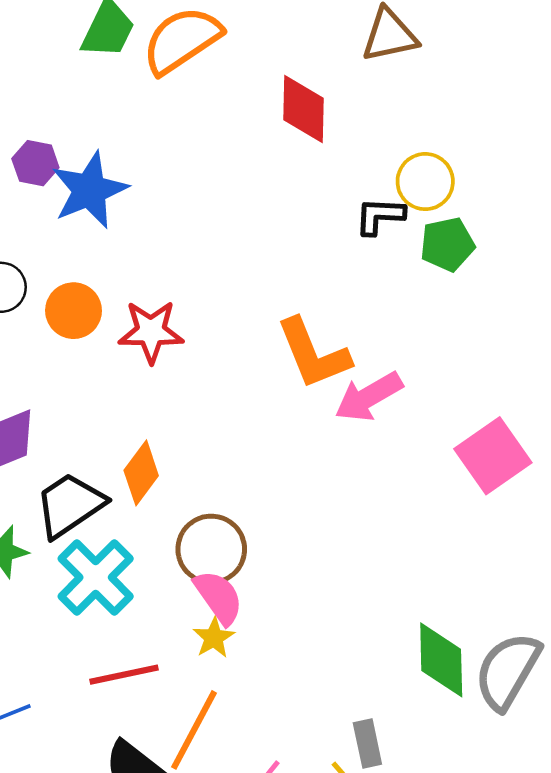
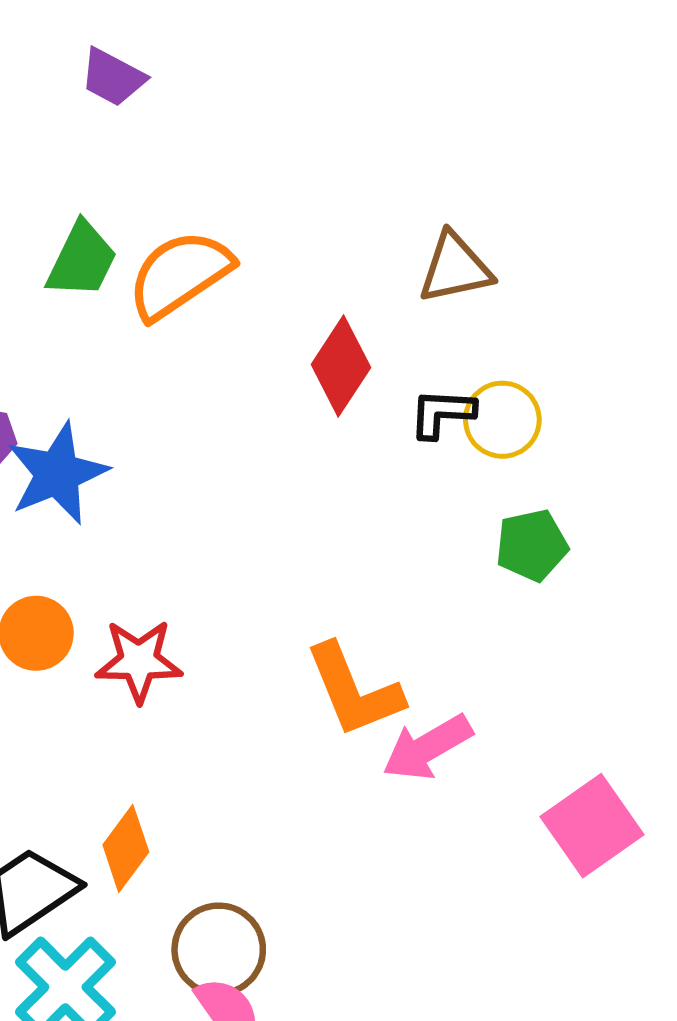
red diamond: (303, 109) -> (341, 366), turned 32
yellow circle: (425, 182) -> (502, 420), moved
black L-shape: (380, 216) -> (442, 413), moved

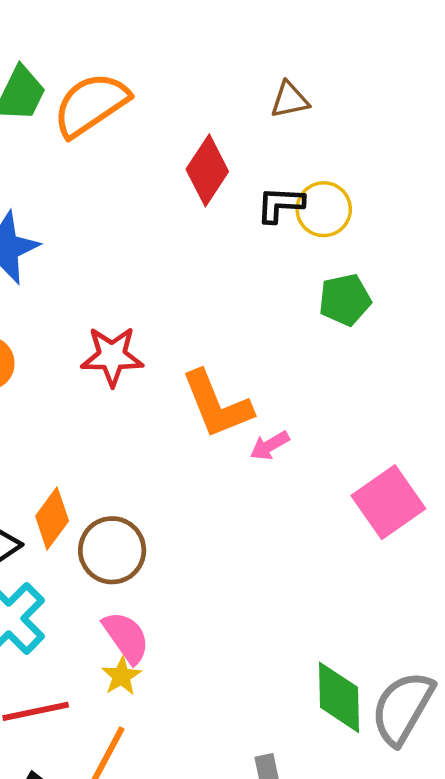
brown triangle: (455, 268) -> (290, 100), size x0.7
red star: (139, 661) -> (112, 356), moved
pink arrow: (427, 747) -> (270, 446), size x0.6
brown circle: (219, 950) -> (112, 550), moved

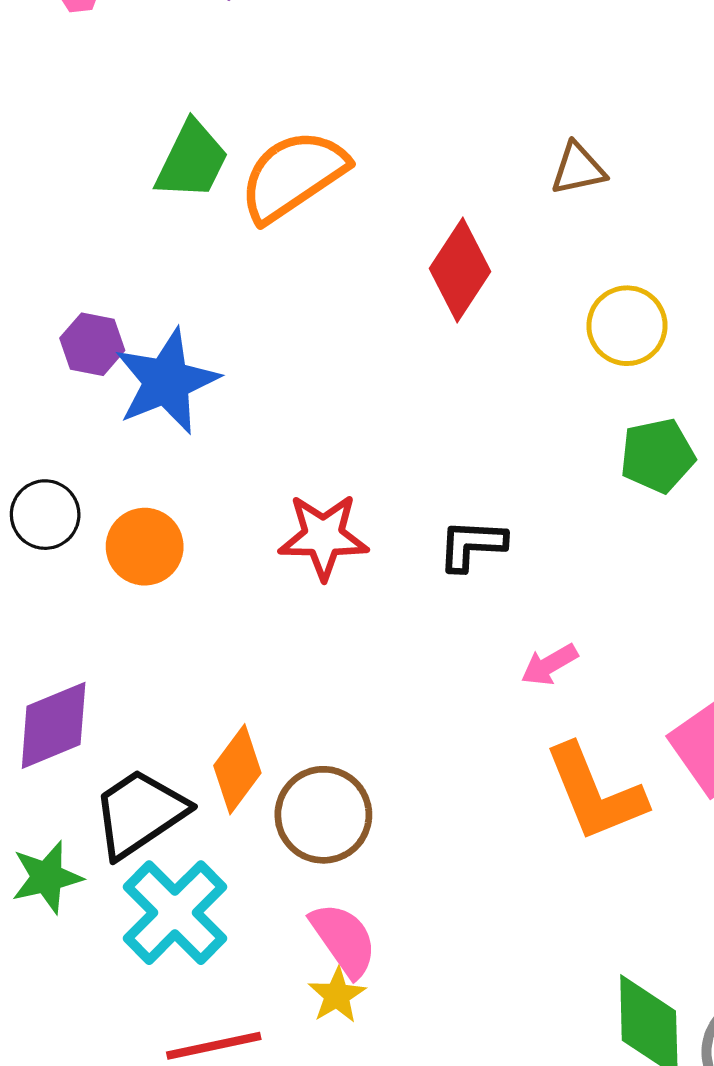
black L-shape: (280, 204) -> (472, 545), moved
orange L-shape: (217, 404) -> (595, 793), moved

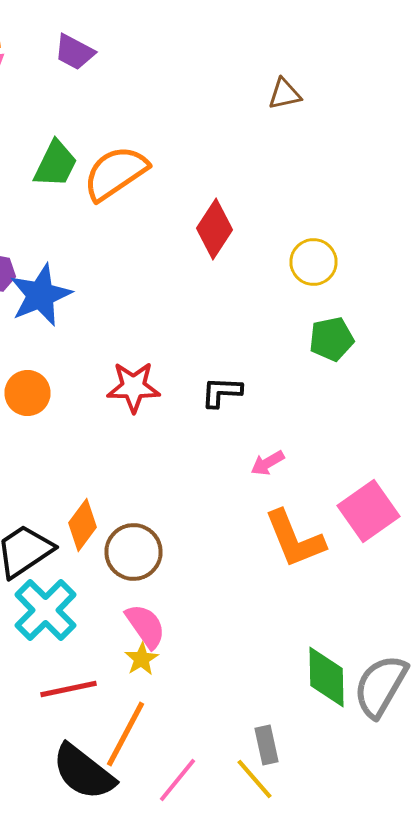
brown triangle: (578, 169) -> (284, 94), moved

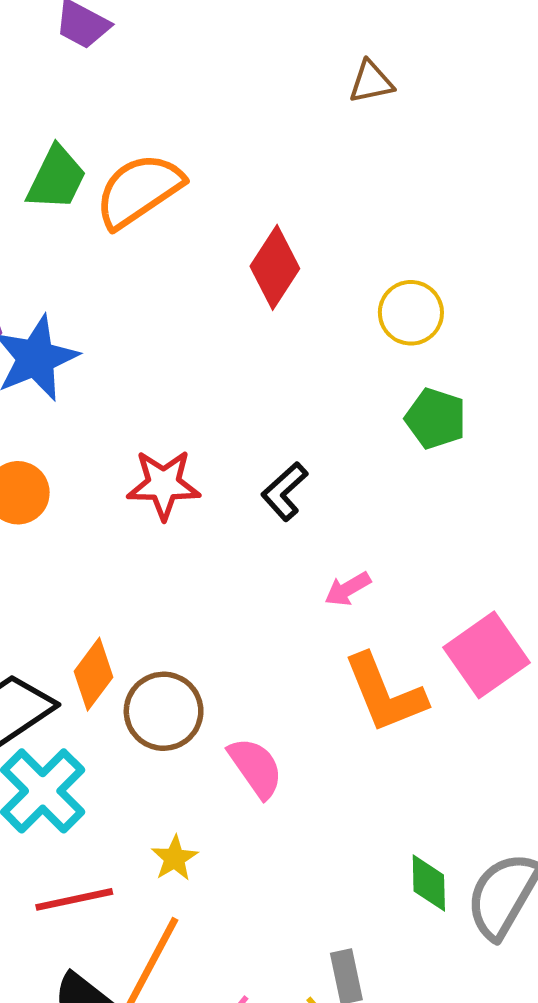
green pentagon: (332, 339) -> (436, 419), turned 30
black L-shape: (222, 392) -> (284, 491), turned -45
pink semicircle: (146, 626) -> (256, 768), moved
green diamond: (326, 677) -> (429, 883), size x0.7

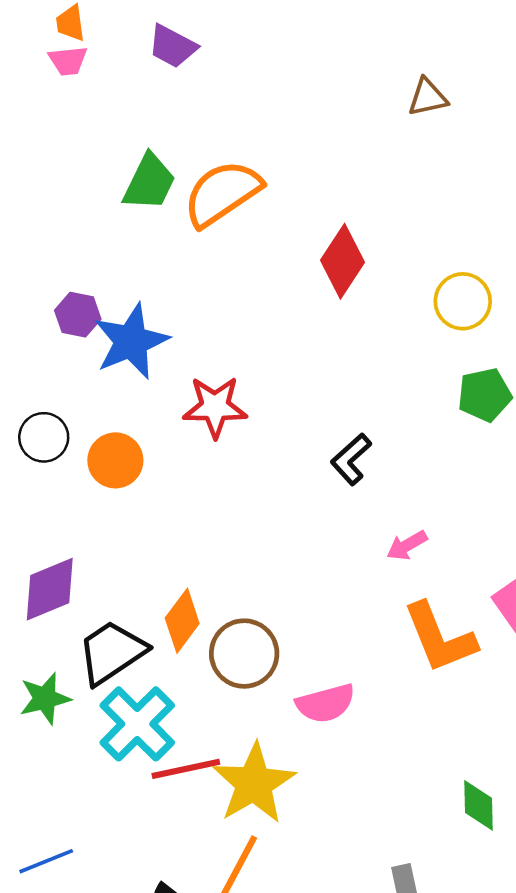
green pentagon: (436, 419) -> (485, 395), turned -30
red star: (164, 485) -> (215, 407), moved
pink semicircle: (256, 768) -> (326, 703), turned 110
yellow star: (175, 858) -> (254, 783), size x2.0
red line: (74, 899) -> (186, 769), moved

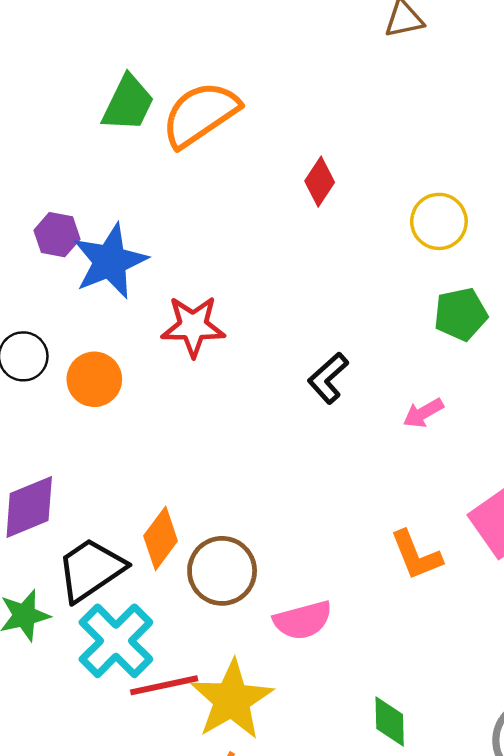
red diamond: (343, 261) -> (320, 182), size x0.7
pink arrow: (407, 545) -> (423, 413), moved
orange L-shape: (440, 638) -> (416, 555), size x0.7
green diamond: (479, 805) -> (390, 721), moved

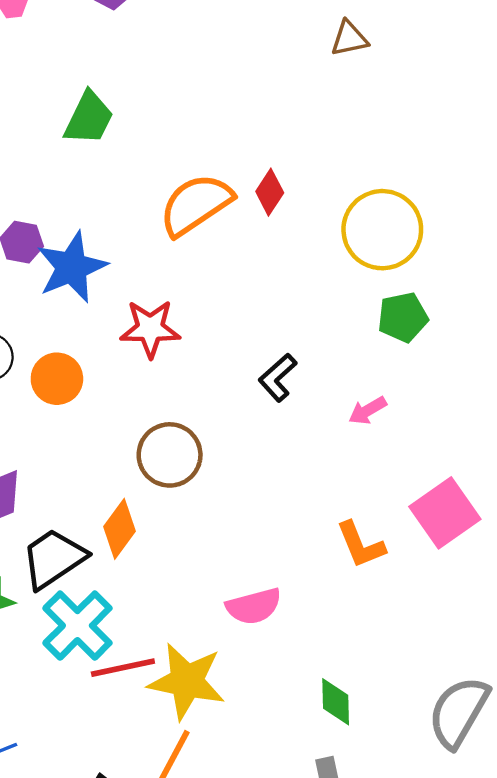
orange semicircle: (200, 114) -> (196, 205), moved
yellow circle: (439, 221) -> (382, 230), size x1.5
brown circle: (222, 571) -> (170, 455), moved
yellow star: (232, 700) -> (187, 681), turned -30

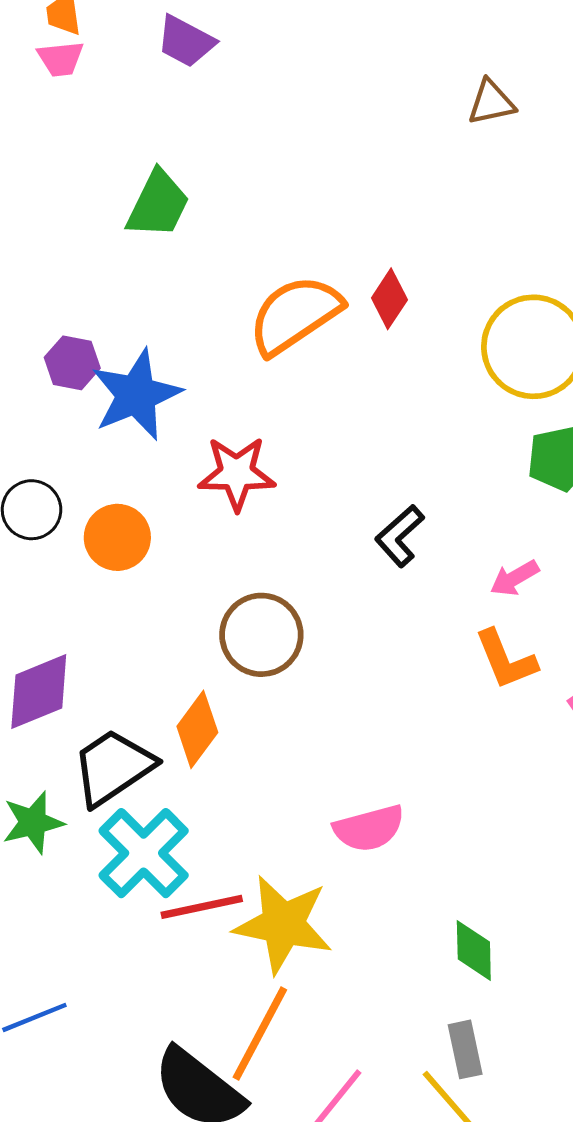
orange L-shape: (361, 545) -> (506, 660), moved

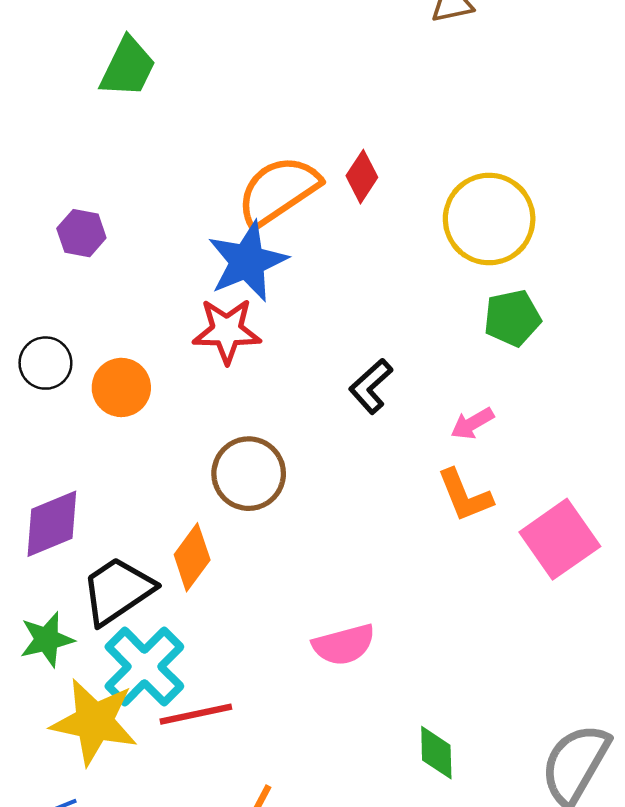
green trapezoid: (158, 204) -> (128, 67), moved
blue star: (136, 395) -> (247, 261), moved
yellow star: (283, 924) -> (94, 722), moved

